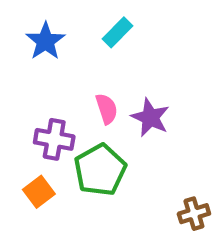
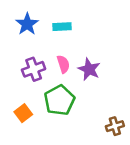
cyan rectangle: (118, 32) -> (62, 27), moved, turned 42
purple cross: (54, 139) -> (34, 69), moved, turned -30

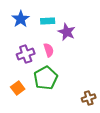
purple star: (89, 69) -> (67, 32), moved

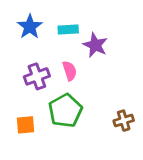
orange square: (18, 88) -> (25, 125), turned 32
brown cross: (89, 98) -> (124, 121), moved

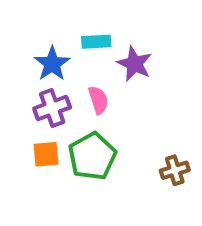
blue star: (30, 27) -> (52, 64), moved
orange square: (25, 125) -> (46, 154), moved

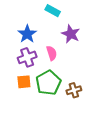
cyan rectangle: (96, 42) -> (53, 11), moved, turned 32
brown cross: (175, 170) -> (74, 90), moved

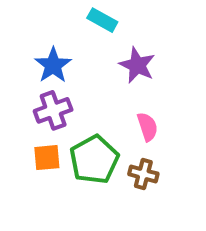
pink semicircle: (52, 53) -> (147, 127), moved
brown cross: (74, 90) -> (143, 174), turned 32

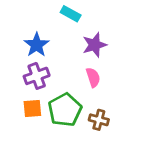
purple star: (137, 65) -> (95, 45), turned 30
pink semicircle: (147, 127) -> (93, 77), moved

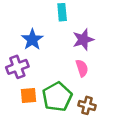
cyan rectangle: (71, 14) -> (62, 12), turned 56
purple cross: (37, 76) -> (17, 67), moved

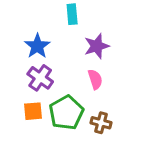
purple cross: (17, 67) -> (40, 78), moved, turned -35

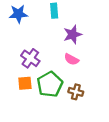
blue star: (37, 46) -> (18, 14), moved, turned 30
pink semicircle: (95, 79) -> (71, 59), turned 136

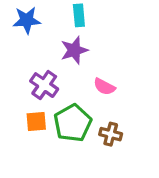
purple star: (73, 34) -> (74, 50), moved

